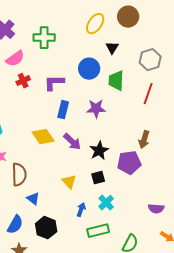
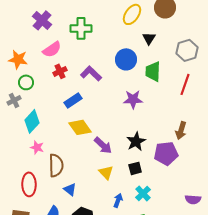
purple L-shape: (54, 83) -> (91, 73), turned 45
blue rectangle: (63, 110) -> (73, 100), moved, turned 42
purple arrow: (72, 142) -> (103, 145), moved

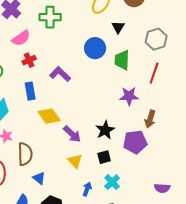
purple L-shape: (91, 73) -> (60, 74), moved
purple star: (133, 99) -> (129, 96), moved
blue rectangle: (73, 100) -> (30, 91), moved, turned -66

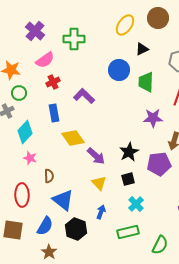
black triangle: (118, 27) -> (142, 49), turned 32
brown semicircle: (25, 154) -> (49, 176), size x0.6
blue triangle: (39, 178) -> (63, 200), size x1.6
blue arrow: (87, 189) -> (101, 212), moved

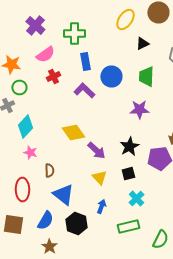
blue circle: (119, 70) -> (111, 76), moved
blue rectangle: (54, 113) -> (85, 62), moved
purple star: (153, 118) -> (139, 110), moved

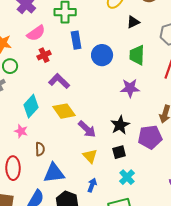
purple L-shape: (84, 90) -> (59, 81), moved
cyan diamond: (25, 126) -> (31, 106), moved
blue triangle: (63, 194) -> (54, 173), turned -45

